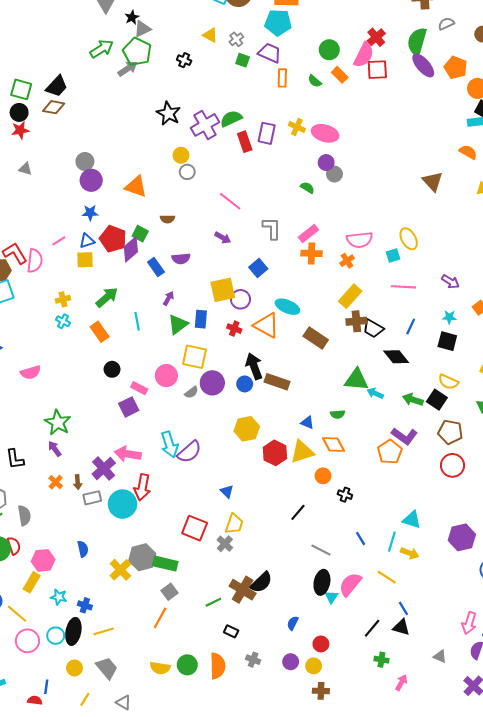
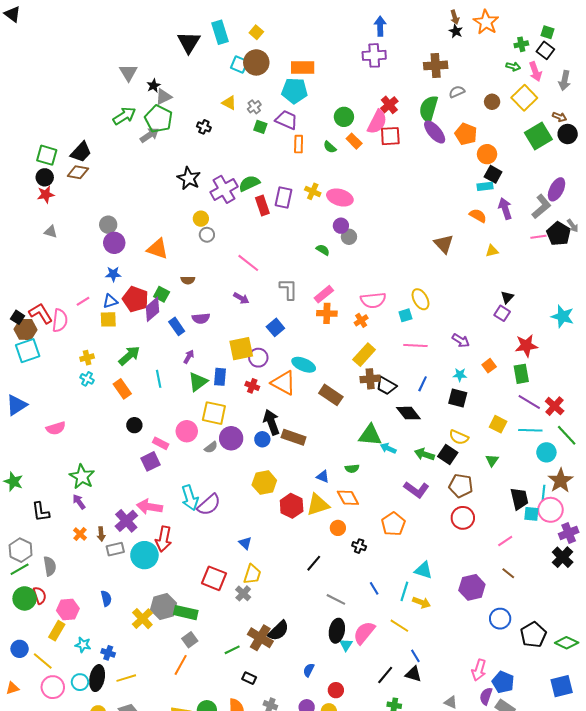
orange pentagon: (390, 452) -> (393, 524), moved

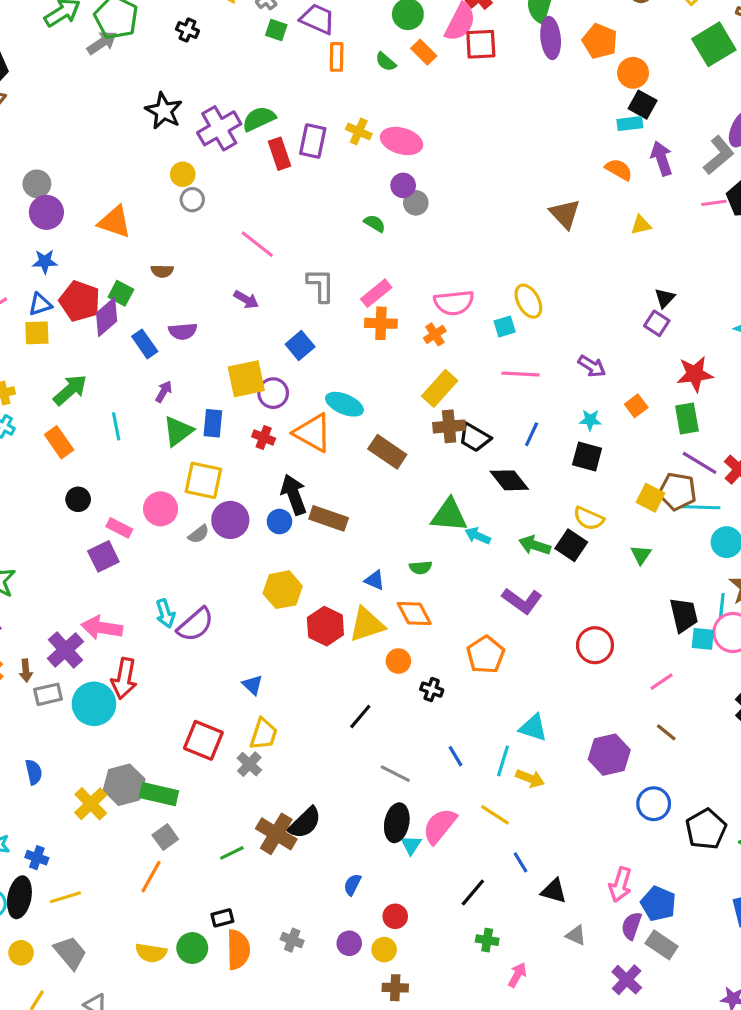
purple ellipse: (435, 132) -> (551, 38), turned 35
brown pentagon: (461, 486) -> (677, 491), moved
cyan arrow: (190, 498) -> (165, 613), size x0.7
black triangle: (413, 674) -> (554, 891), moved
black rectangle: (249, 678) -> (222, 918), moved, turned -40

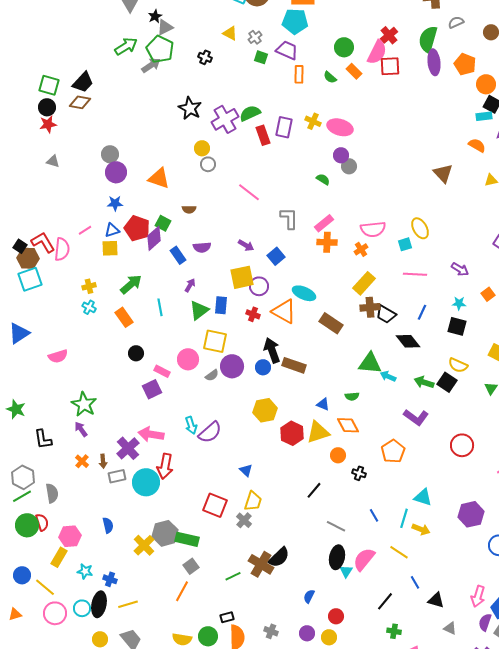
purple arrow: (246, 300) -> (246, 245), moved

